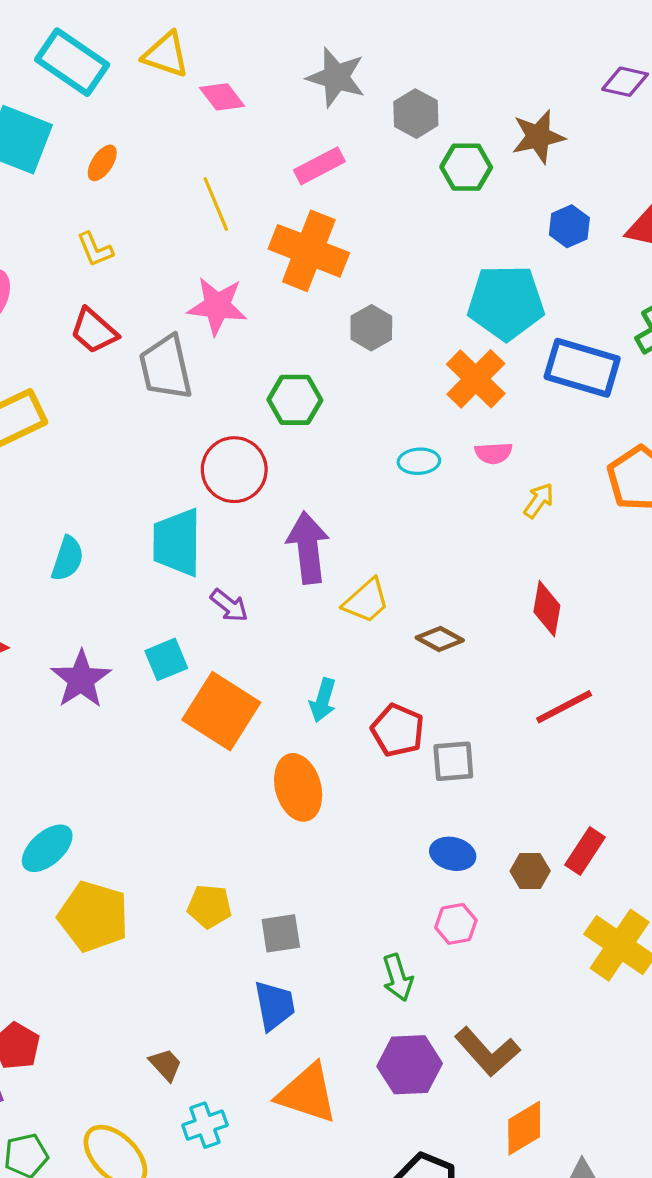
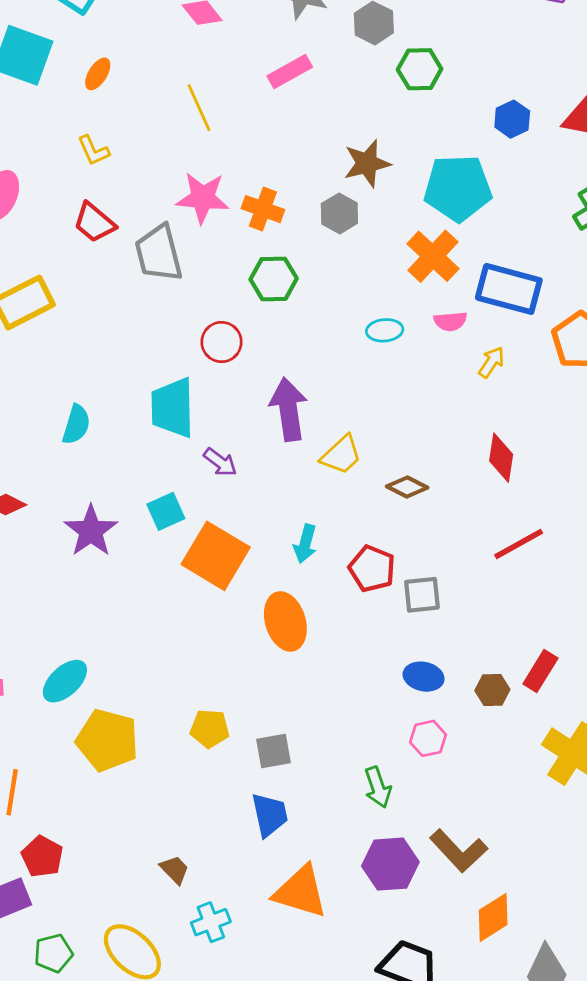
brown star: (538, 137) -> (367, 163), moved
orange cross: (309, 251) -> (263, 209), moved, size x0.6
blue rectangle: (582, 368) -> (509, 289), moved
red circle: (234, 470) -> (222, 342), size x0.7

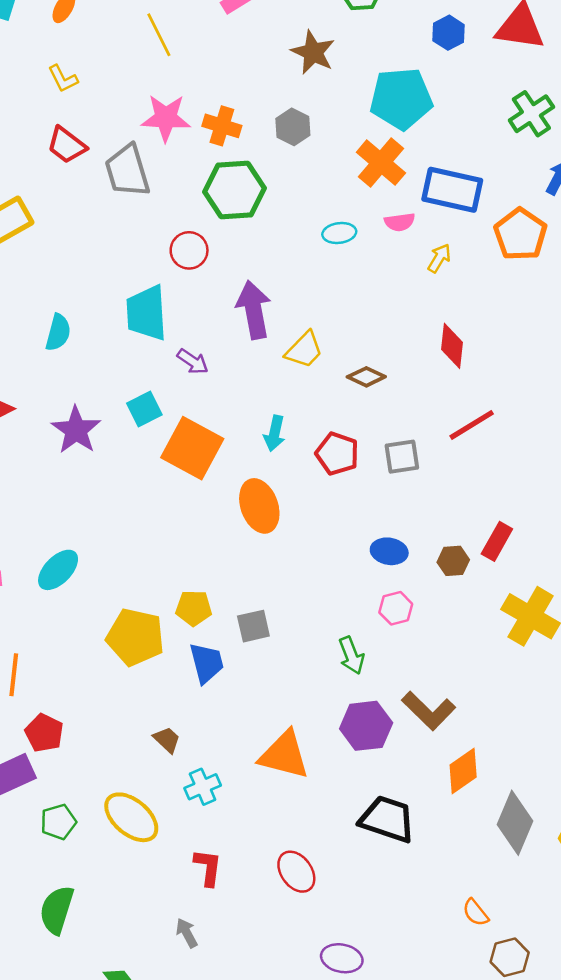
brown star: (367, 163) -> (313, 52), moved, turned -30
green hexagon: (274, 279) -> (235, 190), size x1.4
gray square: (422, 595) -> (402, 457), moved
yellow pentagon: (107, 740) -> (135, 637), moved
blue trapezoid: (270, 815) -> (207, 663), moved

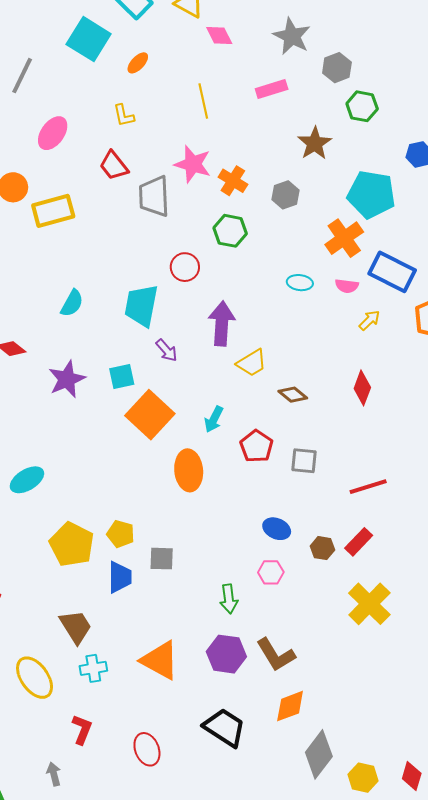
green hexagon: (235, 190) -> (230, 231), size x0.7
red line: (472, 425) -> (368, 487), moved
brown trapezoid: (167, 740) -> (76, 627), size x1.6

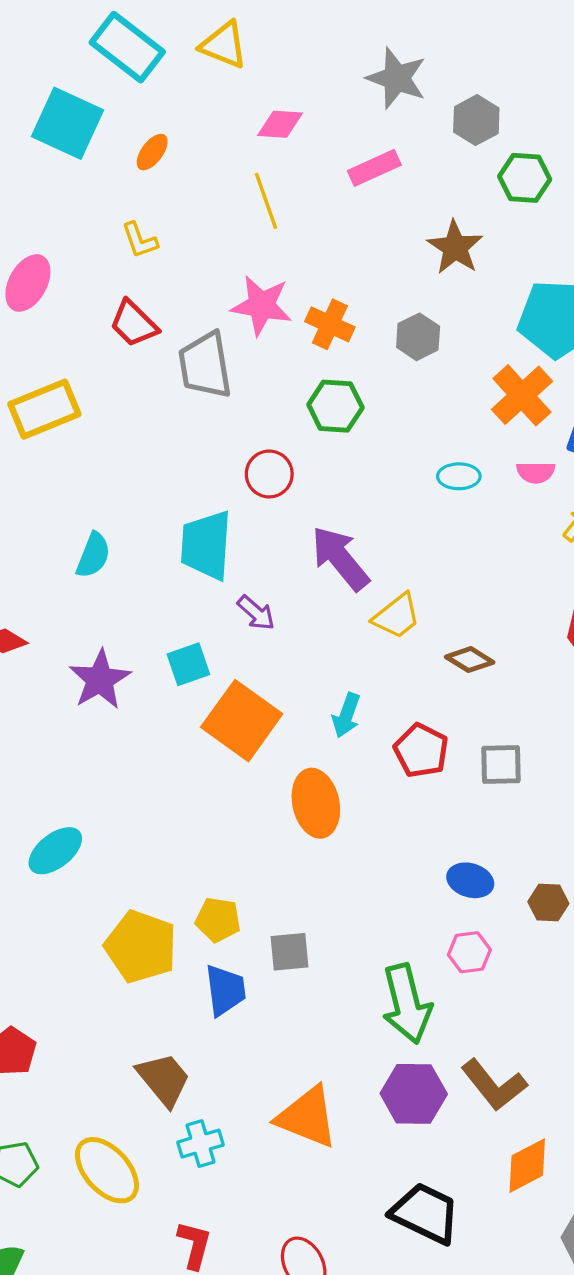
pink diamond: (219, 36) -> (280, 124), moved, turned -52
purple arrow: (222, 323) -> (340, 558), turned -36
green arrow: (229, 599) -> (407, 1004), size x1.6

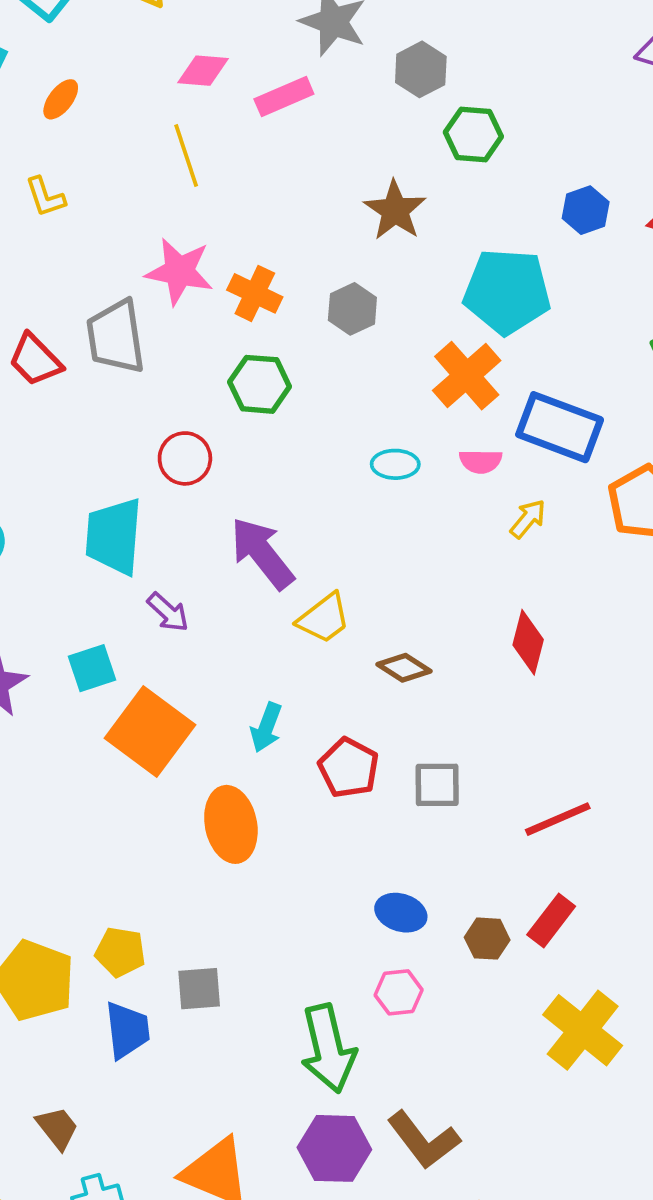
pink rectangle: (374, 168) -> (284, 96), moved
red trapezoid: (134, 324) -> (35, 360), moved
brown trapezoid: (164, 1079) -> (57, 1128), size x0.7

